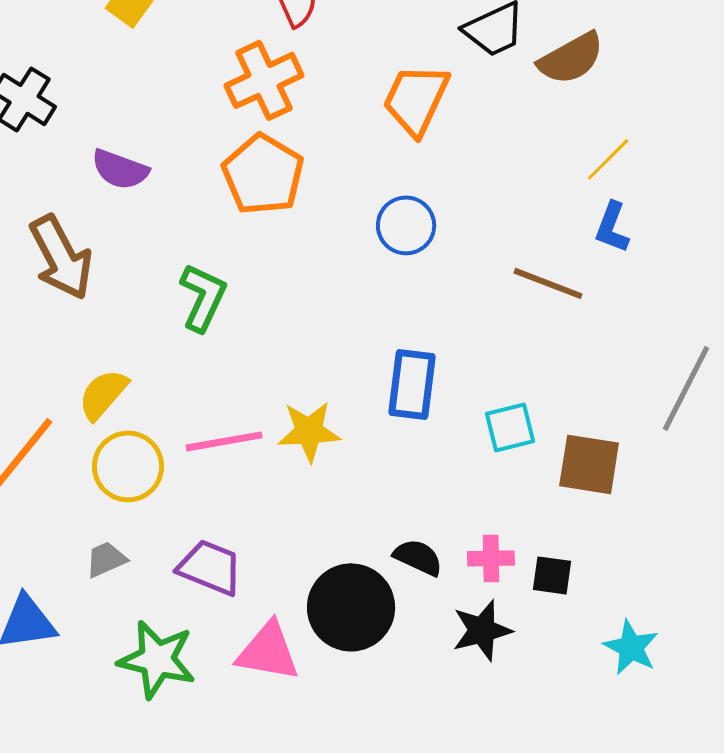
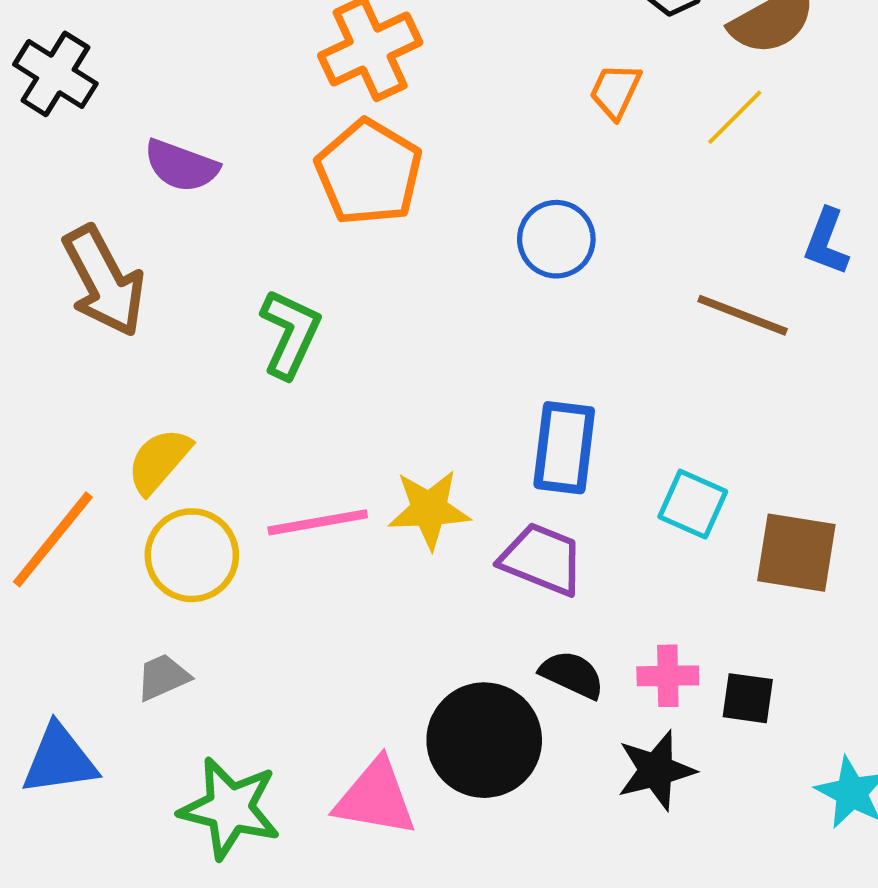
orange trapezoid: (416, 99) -> (615, 91), moved, size x0.6
yellow line: (608, 159) -> (735, 117), moved
cyan square: (510, 427) -> (693, 504), turned 38
purple trapezoid: (210, 567) -> (542, 559), moved

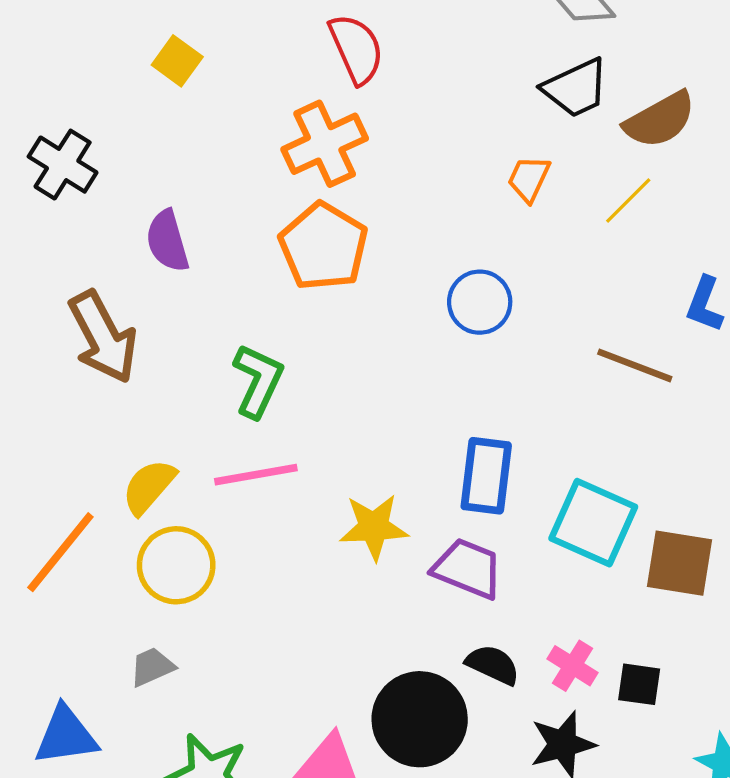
purple semicircle: (181, 166) -> (167, 241), turned 54
cyan square: (693, 504) -> (593, 523), size x1.5
pink line: (318, 522) -> (256, 475), moved
pink cross: (668, 676) -> (572, 666), turned 33

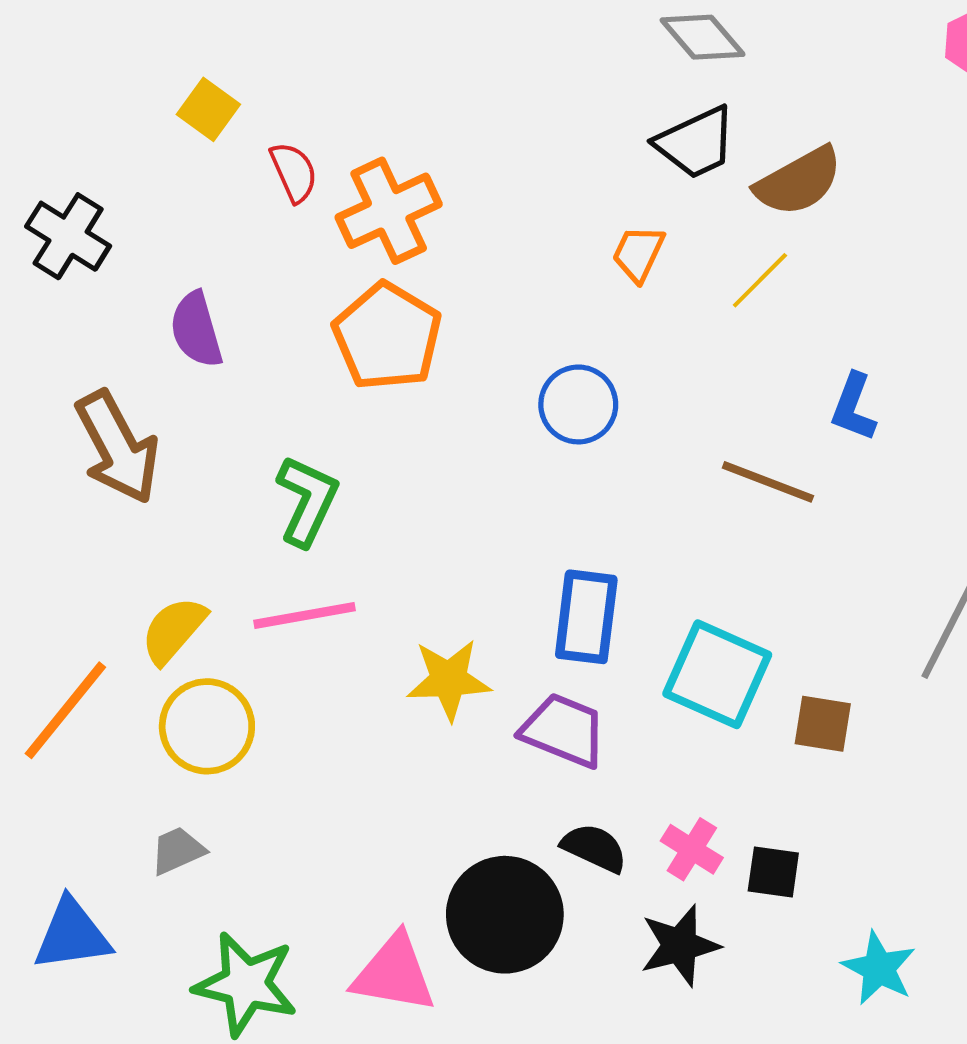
red semicircle: (356, 49) -> (294, 172), moved, size x0.7
brown square: (679, 563) -> (823, 724), size x0.7

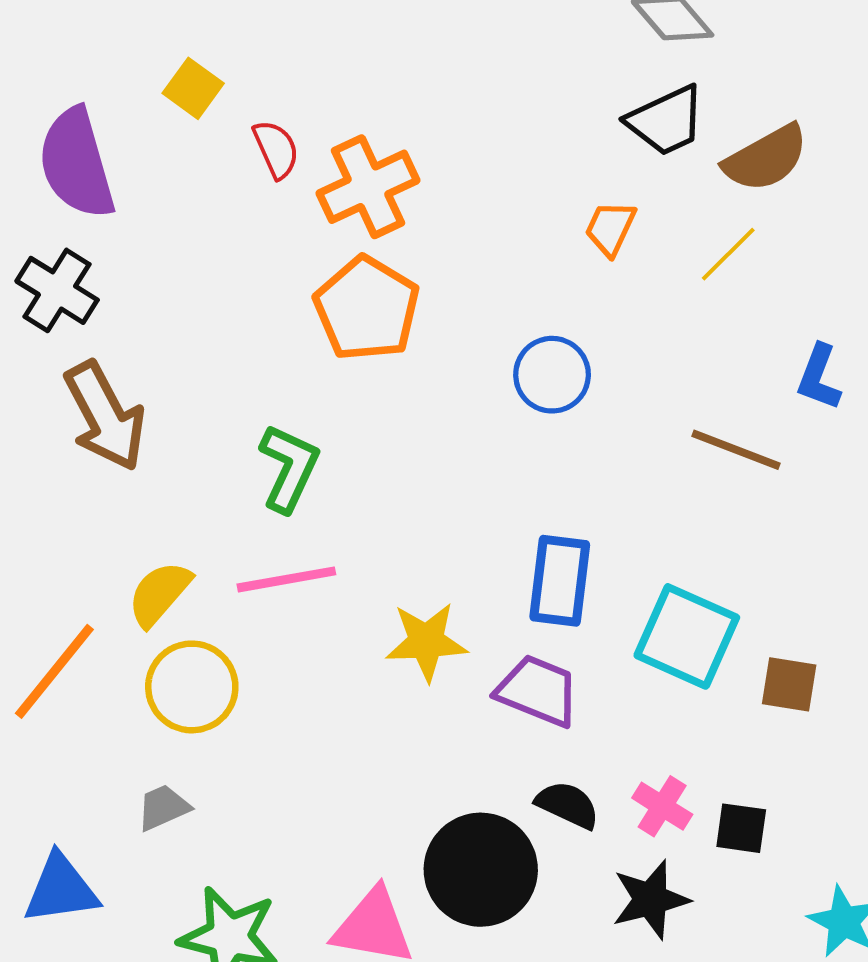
black cross: (68, 236) -> (57, 290), moved
purple semicircle: (196, 330) -> (76, 163), moved, size x1.5

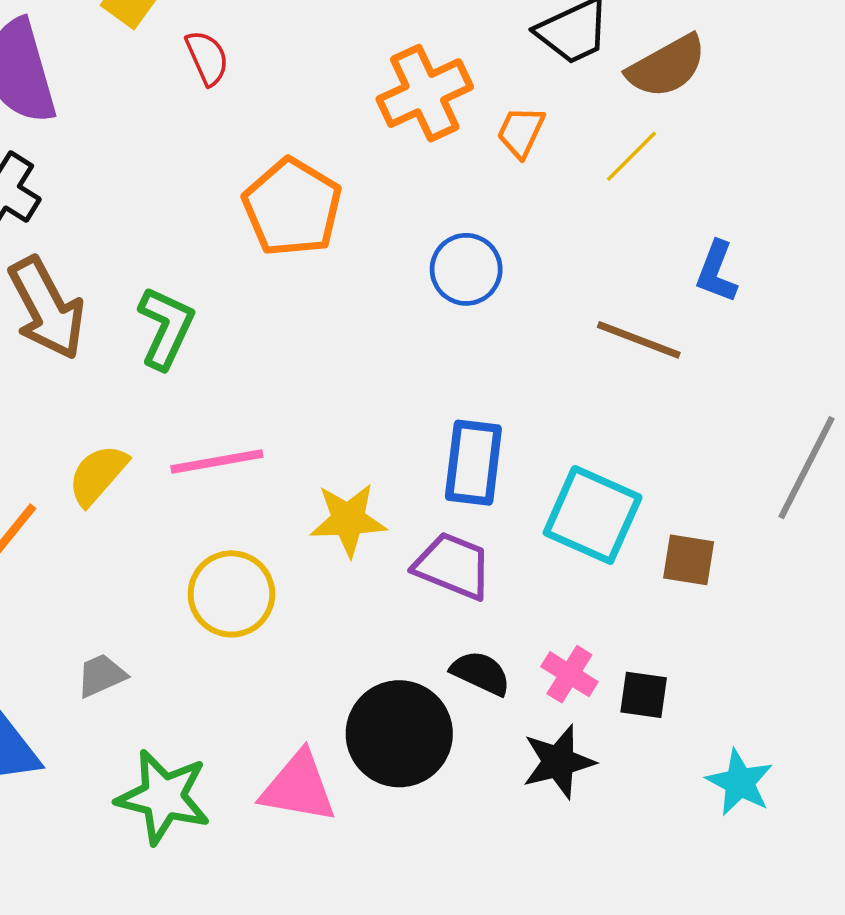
orange cross: (368, 187) -> (425, 93), moved
green L-shape: (289, 468) -> (166, 328), moved
yellow circle: (192, 687) -> (231, 594), moved

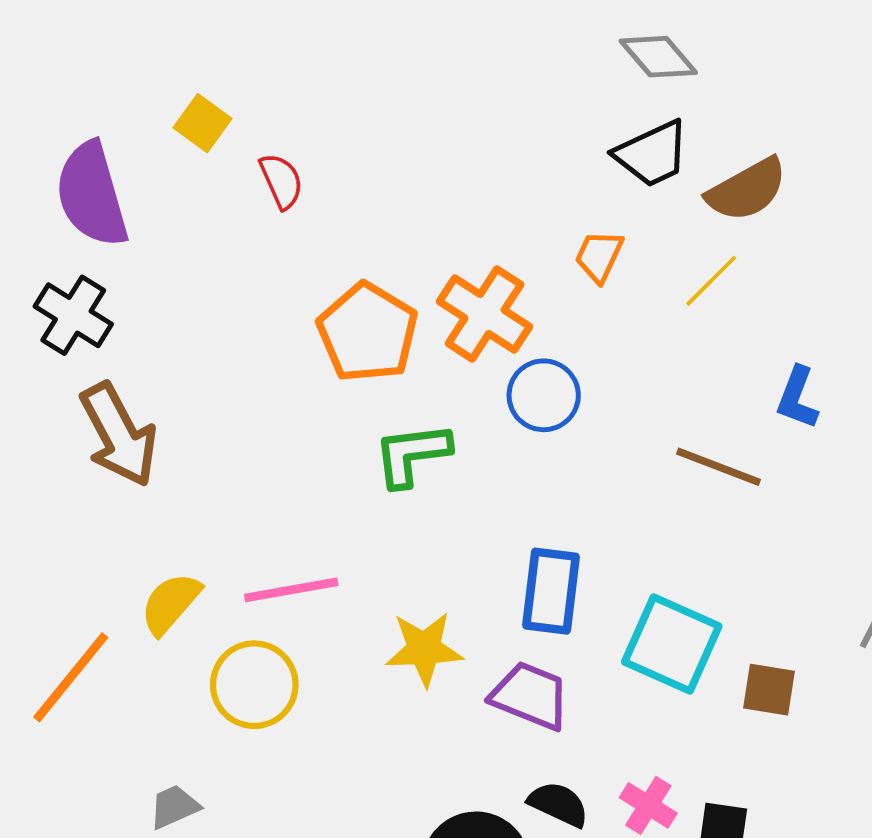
orange cross: (425, 93) -> (485, 314), moved, turned -32
green L-shape: (166, 328) -> (412, 454), moved, turned -122
yellow circle: (231, 594) -> (254, 685), moved

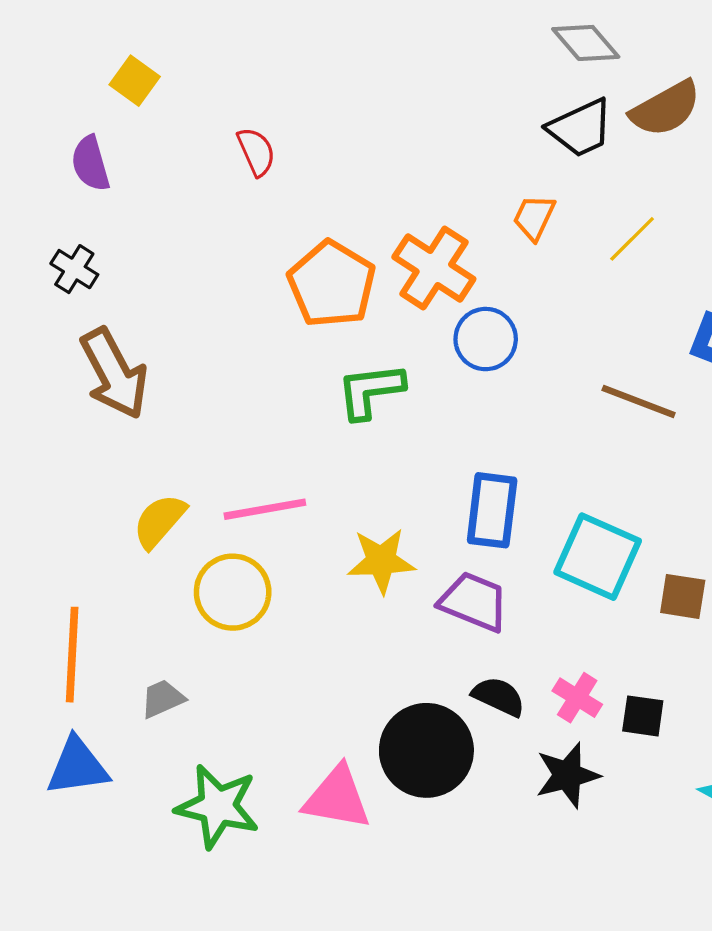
yellow square: (203, 123) -> (135, 81), moved
brown semicircle: (747, 190) -> (665, 109), moved
purple semicircle: (92, 195) -> (90, 164), size x0.6
black cross: (73, 315) -> (74, 269), size x0.7
orange line: (71, 677) -> (72, 655), moved, turned -36

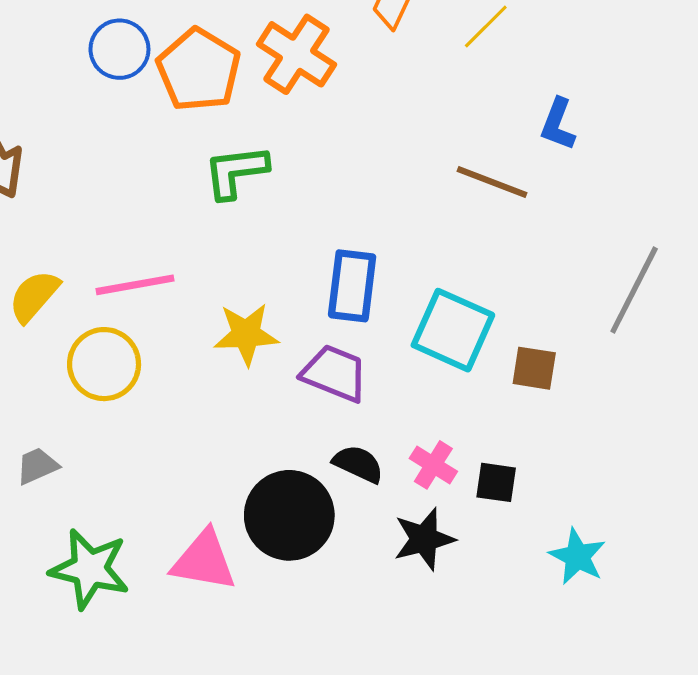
blue circle: (486, 339) -> (119, 49), moved

